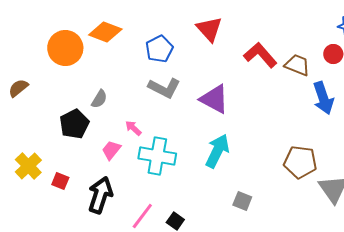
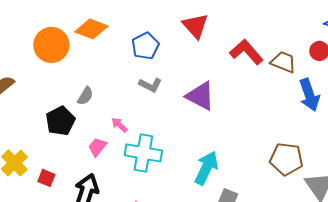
gray L-shape: (164, 88) -> (150, 85), size x0.7
cyan arrow: (217, 151) -> (206, 168), moved

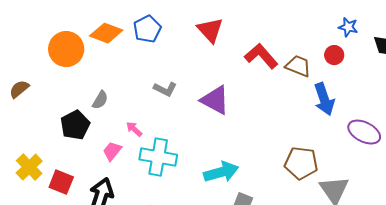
blue pentagon: (145, 46) -> (147, 29), moved
cyan arrow: (206, 168) -> (221, 172), turned 48
red square: (46, 178) -> (61, 182), size x1.4

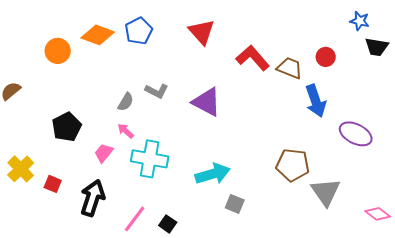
blue star: (348, 27) -> (360, 21), moved
orange circle: (66, 49) -> (58, 51), size x0.7
gray semicircle: (100, 100) -> (126, 102), moved
red square: (61, 182) -> (53, 184), size x0.7

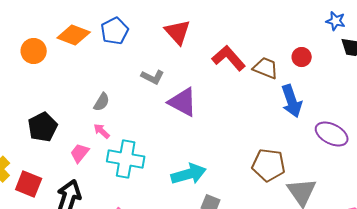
gray L-shape: (157, 91) -> (153, 77), moved
red square: (53, 184) -> (29, 184), size x1.5

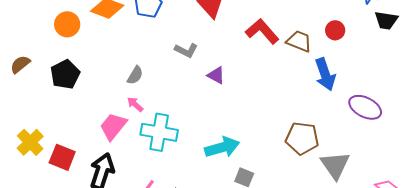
purple triangle: (183, 102) -> (216, 75), size x0.6
black pentagon: (43, 127) -> (65, 74), moved
pink trapezoid: (80, 153) -> (113, 126), size x1.4

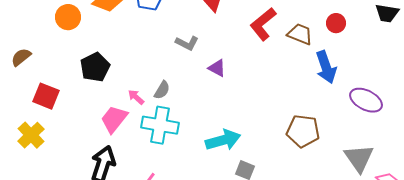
red L-shape: (262, 31) -> (263, 24), turned -88
black pentagon: (65, 74) -> (95, 67), moved
gray semicircle: (135, 75) -> (162, 90), moved
red square: (62, 157) -> (46, 96), moved
gray triangle: (335, 165) -> (359, 158), moved

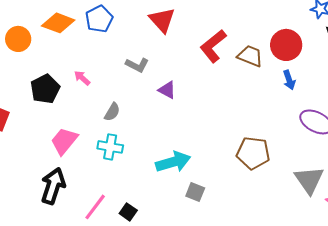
red circle: (336, 23) -> (286, 45), size x1.6
blue arrow: (326, 67) -> (289, 80), moved, size x0.6
pink arrow: (136, 97) -> (82, 78), moved
cyan cross: (160, 125) -> (110, 147), size x0.7

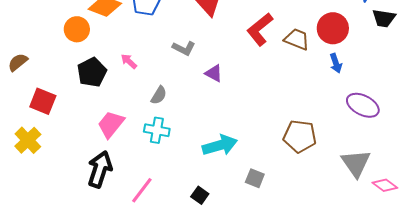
orange circle: (18, 39) -> (77, 29), moved
gray square: (195, 192) -> (255, 178), moved
black square: (128, 212) -> (200, 195), moved

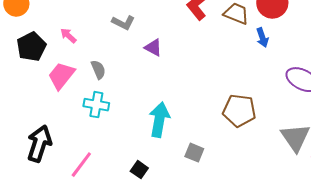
blue arrow: (336, 63) -> (262, 38), moved
gray semicircle: (159, 95) -> (98, 70), turned -54
pink trapezoid: (111, 124) -> (61, 76), moved
cyan arrow: (220, 145) -> (159, 120), turned -64

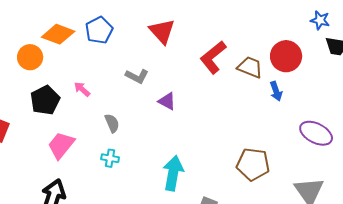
pink trapezoid: (61, 76) -> (61, 145), moved
cyan cross: (96, 105) -> (110, 158), size x0.7

